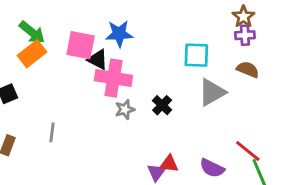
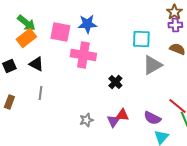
black triangle: (98, 59) -> (36, 64), moved
black cross: (162, 105) -> (115, 82), moved
gray star: (125, 109) -> (86, 120), moved

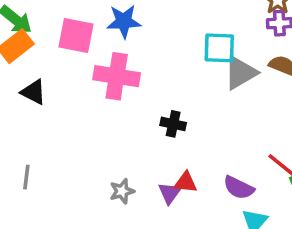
gray triangle: (152, 65) -> (240, 73), moved
black cross: (115, 82) -> (173, 124), turned -32
gray line: (40, 93) -> (26, 177), moved

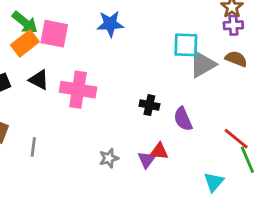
pink square: (76, 36) -> (54, 34), moved
pink cross: (117, 76) -> (78, 90), moved
purple semicircle: (239, 188) -> (183, 119), moved, turned 40

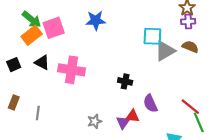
pink square: (54, 34) -> (54, 28), turned -30
purple semicircle: (183, 119) -> (150, 103), moved

